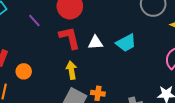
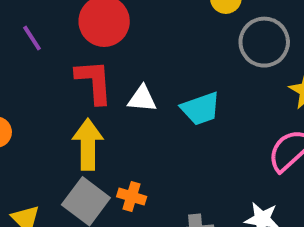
yellow arrow: (71, 70) -> (88, 144), size x1.4

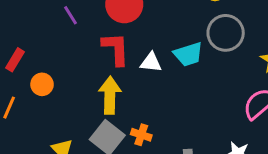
gray circle: (264, 42) -> (226, 33), moved
cyan trapezoid: (201, 109) -> (188, 54), moved

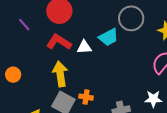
red L-shape: (116, 49) -> (59, 42), turned -45

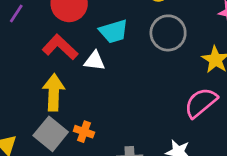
purple line: (24, 25) -> (16, 14), turned 64
cyan trapezoid: (109, 37) -> (114, 31), moved

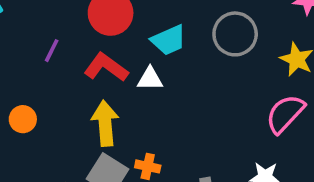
purple line: (16, 14) -> (52, 51), moved

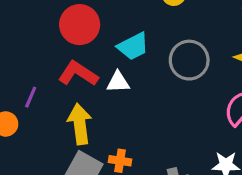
gray circle: (235, 34) -> (189, 60), moved
purple line: (52, 51) -> (31, 97), moved

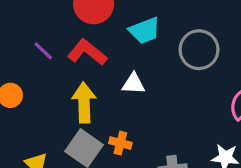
white triangle: (118, 82) -> (133, 84), moved
purple line: (31, 97) -> (43, 51), moved, turned -75

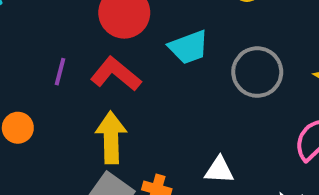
purple line: (43, 51) -> (60, 72), turned 60
white triangle: (133, 84) -> (219, 170), moved

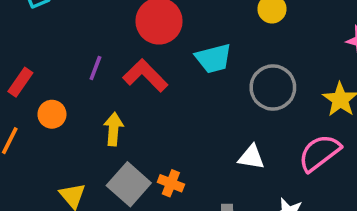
yellow arrow: (111, 138) -> (114, 129), moved, size x0.7
white triangle: (219, 170) -> (251, 157), moved

